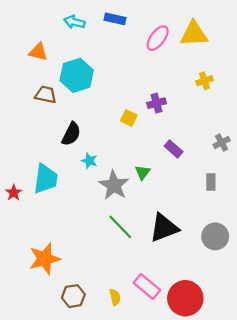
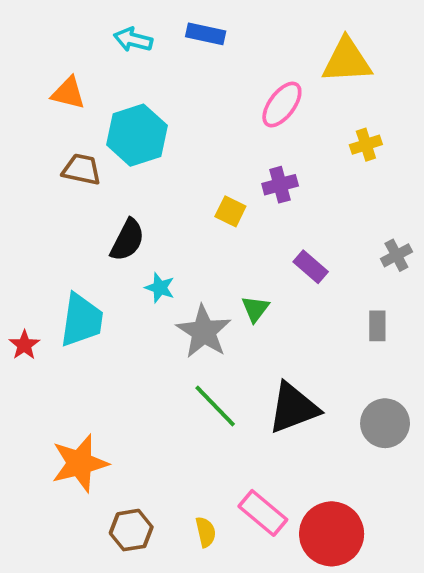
pink ellipse: (158, 38) -> (282, 105), moved

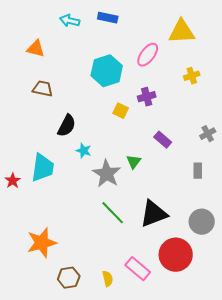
cyan hexagon: (137, 135) -> (107, 71), moved
red circle: (332, 534) -> (176, 255), moved

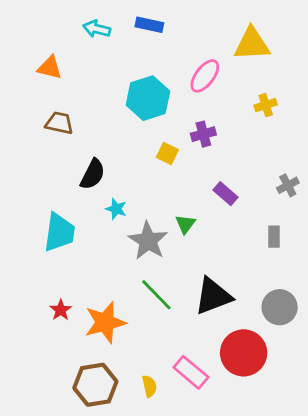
red star: (13, 181) -> (61, 310), moved
orange star: (42, 243) -> (105, 322), moved
brown hexagon: (69, 278) -> (95, 385), size x1.4

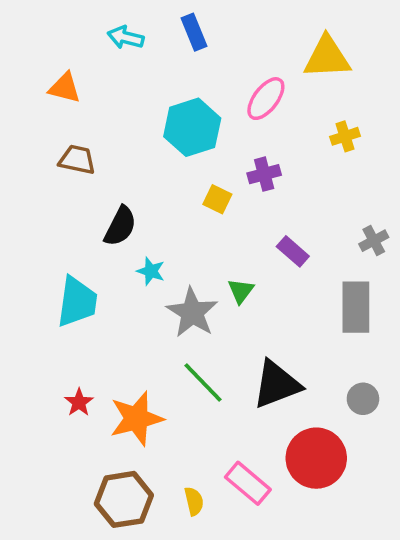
blue rectangle: (149, 25) -> (194, 32), turned 56
gray rectangle: (274, 237) -> (356, 307), size x1.8
gray circle: (280, 307) -> (363, 399), size x0.7

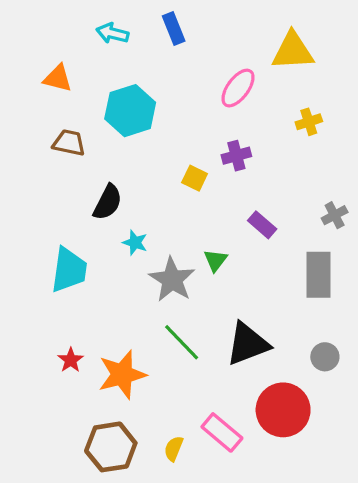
cyan hexagon: (192, 127) -> (130, 111), moved
yellow semicircle: (194, 501) -> (174, 449), turned -145

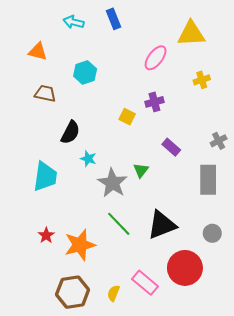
cyan hexagon: (130, 111) -> (85, 73), size x0.7

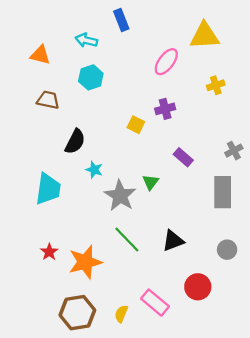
cyan arrow: (74, 22) -> (86, 40), moved
black triangle: (162, 225) -> (173, 241), size x0.7
red circle: (185, 268) -> (198, 287), size x0.7

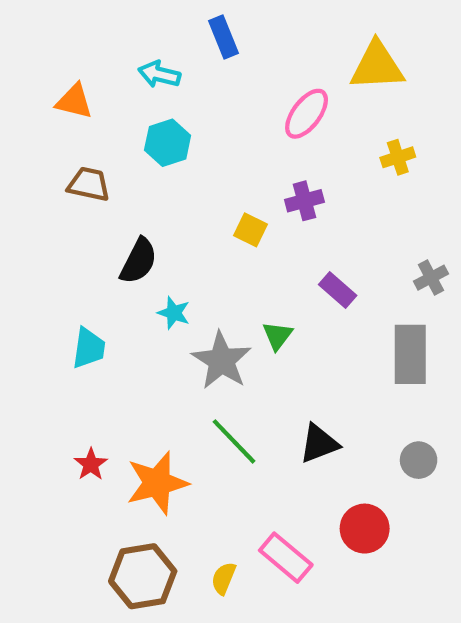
cyan trapezoid: (48, 189) -> (89, 348), size x0.7

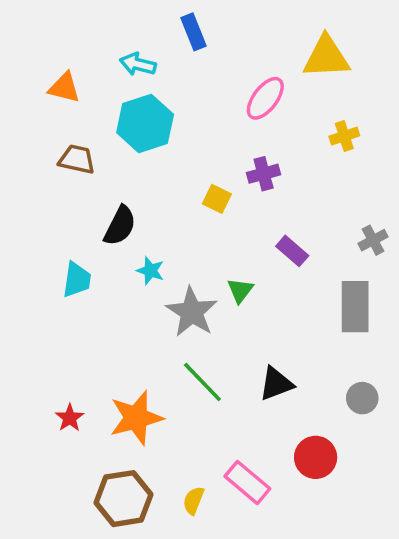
cyan hexagon: (168, 143) -> (145, 123), size x1.4
cyan trapezoid: (89, 348) -> (77, 280), moved
red star: (91, 464) -> (70, 418), moved

